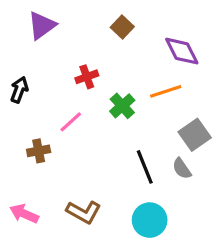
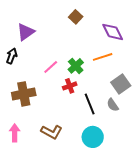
purple triangle: (42, 25) -> (26, 32), moved
red cross: (87, 77) -> (70, 86), moved
pink line: (71, 122) -> (51, 67), moved
brown cross: (39, 151) -> (24, 94), size x1.6
pink arrow: (24, 214) -> (15, 133), turned 66

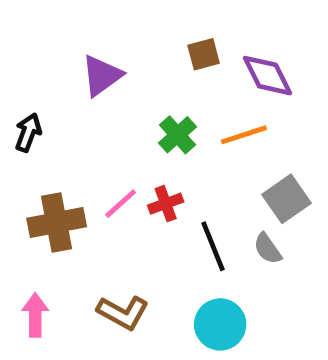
brown square: (76, 17) -> (204, 54), moved, turned 32
purple triangle: (26, 32) -> (102, 76), moved
green cross: (76, 66) -> (177, 135), moved
pink line: (51, 67) -> (121, 204), moved

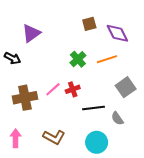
purple triangle: (102, 76) -> (31, 33), moved
black arrow: (28, 132) -> (12, 58), turned 98
black line: (213, 246) -> (93, 108), turned -75
gray semicircle: (268, 249) -> (117, 118), moved

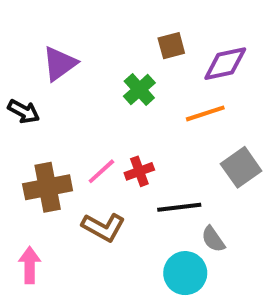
purple diamond: (117, 33) -> (225, 64), turned -75
green cross: (78, 59) -> (139, 90), moved
gray semicircle: (117, 118) -> (213, 239), moved
brown L-shape: (54, 137) -> (103, 227), moved

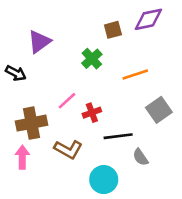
purple diamond: (225, 64) -> (148, 19), moved
pink line: (101, 171) -> (67, 101), moved
pink arrow: (30, 265) -> (22, 157), moved
cyan circle: (185, 273) -> (104, 180), moved

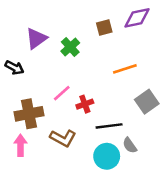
green cross: (92, 59) -> (70, 47), moved
cyan circle: (104, 180) -> (107, 156), moved

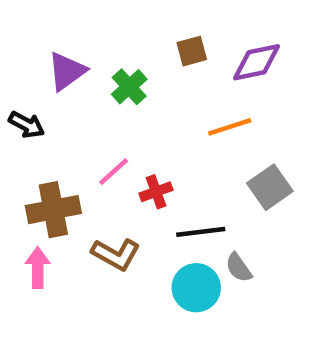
purple diamond: (137, 18) -> (256, 62), moved

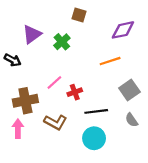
brown square: (192, 51) -> (79, 15), moved, turned 32
gray semicircle: (239, 268) -> (132, 120), moved

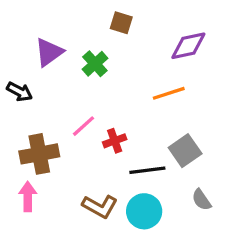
gray square: (129, 90) -> (185, 151), moved
gray semicircle: (132, 120) -> (201, 200), moved
brown L-shape: (55, 122) -> (100, 206), moved

